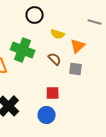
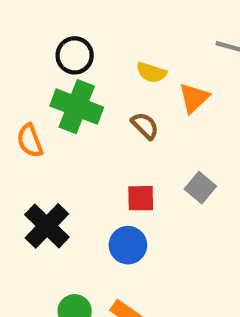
black circle: (35, 15) -> (75, 55), moved
gray square: (76, 69) -> (200, 188), moved, turned 32

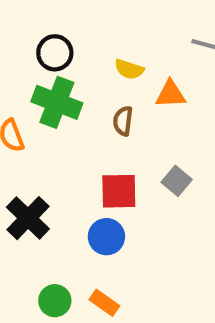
orange triangle: (194, 98) -> (170, 94), turned 40
brown semicircle: (145, 126) -> (123, 121), turned -128
red square: (141, 198) -> (119, 191), size x1.4

